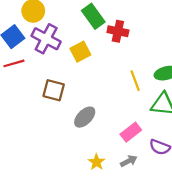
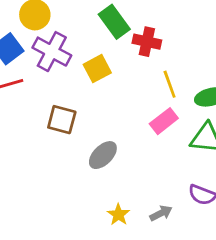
yellow line: (135, 81) -> (170, 84), moved
pink rectangle: (131, 132) -> (164, 121), moved

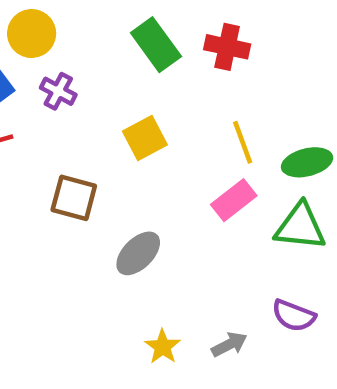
red cross: (147, 42) -> (227, 47), moved
purple cross: (52, 52) -> (58, 91), size x0.6
yellow square: (97, 69) -> (145, 138), moved

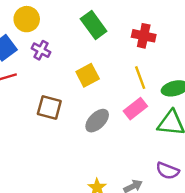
red cross: (227, 47) -> (144, 36), moved
gray ellipse: (138, 253) -> (97, 121), moved

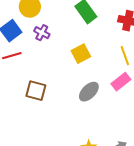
brown square: (49, 107) -> (36, 91), moved

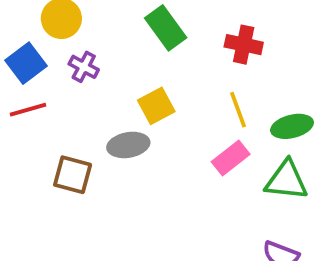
gray ellipse: (89, 92) -> (128, 145), moved, turned 35

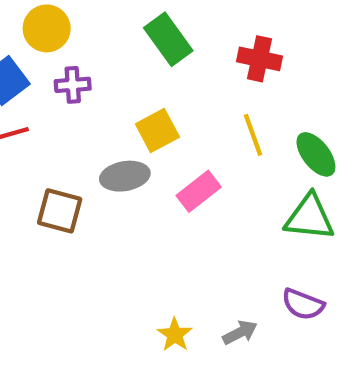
purple cross: (84, 67) -> (73, 85), turned -32
green ellipse: (292, 126) -> (316, 154), turned 66
pink rectangle: (231, 158) -> (199, 191), moved

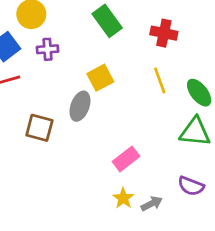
gray ellipse: (125, 176) -> (80, 106), turned -60
pink rectangle: (199, 191) -> (126, 159), moved
yellow star: (175, 335) -> (123, 198), moved

